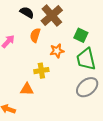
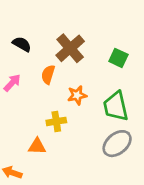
black semicircle: (27, 12) -> (22, 44), moved
green square: (81, 35) -> (118, 58), moved

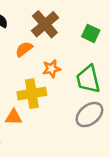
orange semicircle: (48, 75) -> (24, 49), turned 36
yellow cross: (56, 121) -> (32, 94), size x1.5

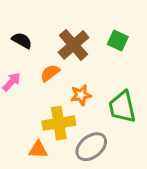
green square: (91, 33) -> (118, 41), moved
gray ellipse: (89, 115) -> (91, 147), moved

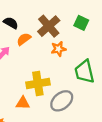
orange semicircle: (50, 73) -> (24, 39), moved
orange star: (81, 95) -> (58, 49), moved

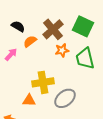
green square: (81, 23) -> (83, 26), size x1.5
green trapezoid: (84, 72) -> (85, 58), moved

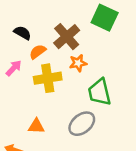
green square: (83, 26) -> (105, 18), moved
green trapezoid: (85, 58) -> (99, 92), moved
yellow cross: (43, 82) -> (48, 78), moved

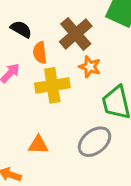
orange semicircle: (38, 52) -> (40, 53), turned -60
orange star: (78, 63) -> (90, 67), turned 30

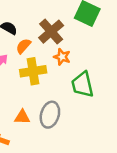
orange semicircle: (40, 53) -> (23, 46), turned 49
gray ellipse: (94, 142) -> (50, 115), moved, turned -35

